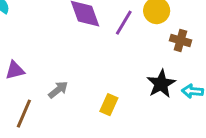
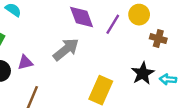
gray arrow: (58, 90) -> (66, 49), moved, size x1.6
yellow rectangle: (109, 105) -> (101, 90), size x1.6

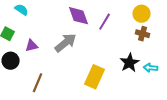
yellow circle: (139, 15) -> (142, 14), moved
purple triangle: (25, 63) -> (32, 46), moved

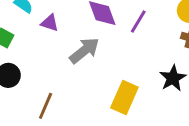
purple triangle: (32, 46) -> (50, 23), moved, turned 32

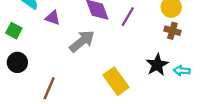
yellow rectangle: (124, 97) -> (116, 81), turned -60

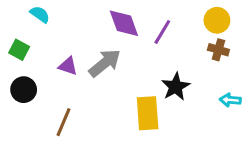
purple triangle: (53, 18) -> (68, 66), moved
black star: (157, 65) -> (176, 87), moved
yellow rectangle: (116, 81) -> (148, 113), turned 32

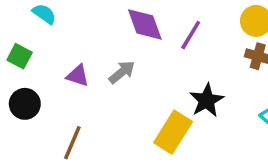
gray arrow: (105, 63) -> (122, 72), size x0.7
yellow rectangle: (148, 113) -> (173, 132), turned 36

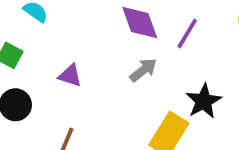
gray arrow: (122, 72) -> (143, 70), moved

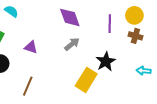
purple line: (187, 34) -> (110, 24), moved, turned -30

